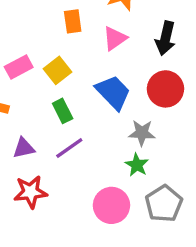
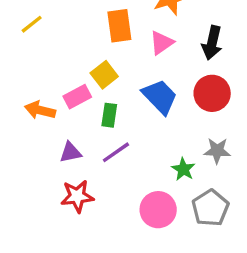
orange rectangle: (73, 21) -> (119, 26), size x1.4
pink rectangle: (19, 67) -> (77, 97), moved
green rectangle: (63, 111) -> (109, 115), turned 35
gray star: (142, 133) -> (217, 151), moved

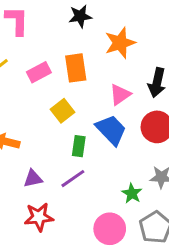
pink triangle: (161, 43) -> (120, 94), moved
pink rectangle: (77, 97) -> (39, 72), moved
green rectangle: (109, 115) -> (79, 146), moved

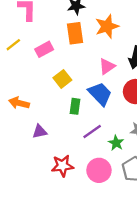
orange rectangle: (76, 68) -> (75, 33), moved
purple line: (73, 179) -> (92, 131), moved
red star: (39, 217) -> (62, 166), moved

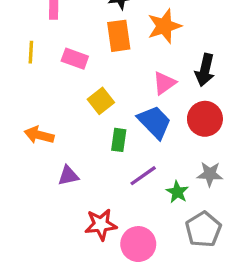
yellow line: (13, 45) -> (31, 52), turned -49
pink rectangle: (44, 49) -> (75, 59), turned 48
pink circle: (99, 170) -> (138, 244), moved

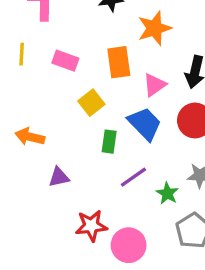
orange rectangle: (119, 36) -> (119, 62), moved

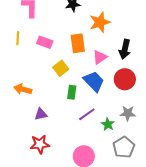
red star: (91, 226) -> (40, 144), moved

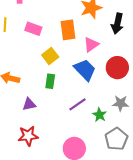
black arrow: (125, 49) -> (117, 23), moved
green rectangle: (72, 92) -> (50, 81), moved

